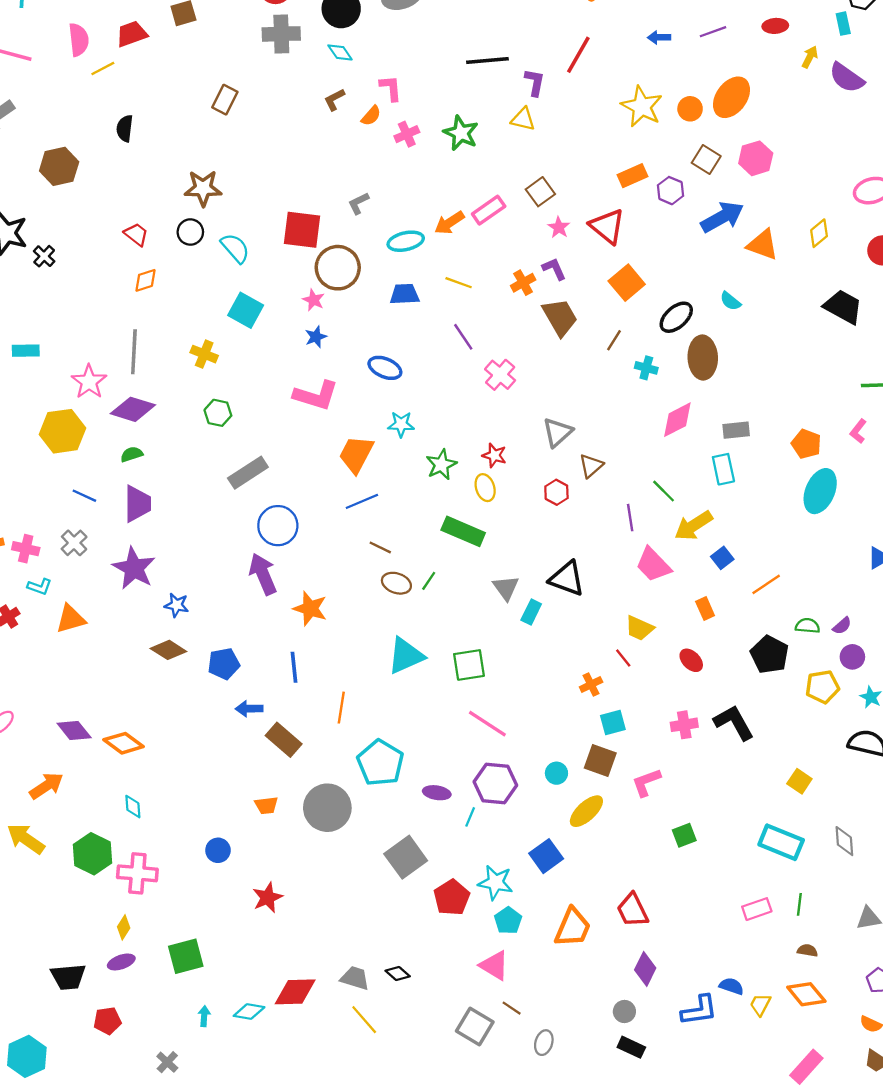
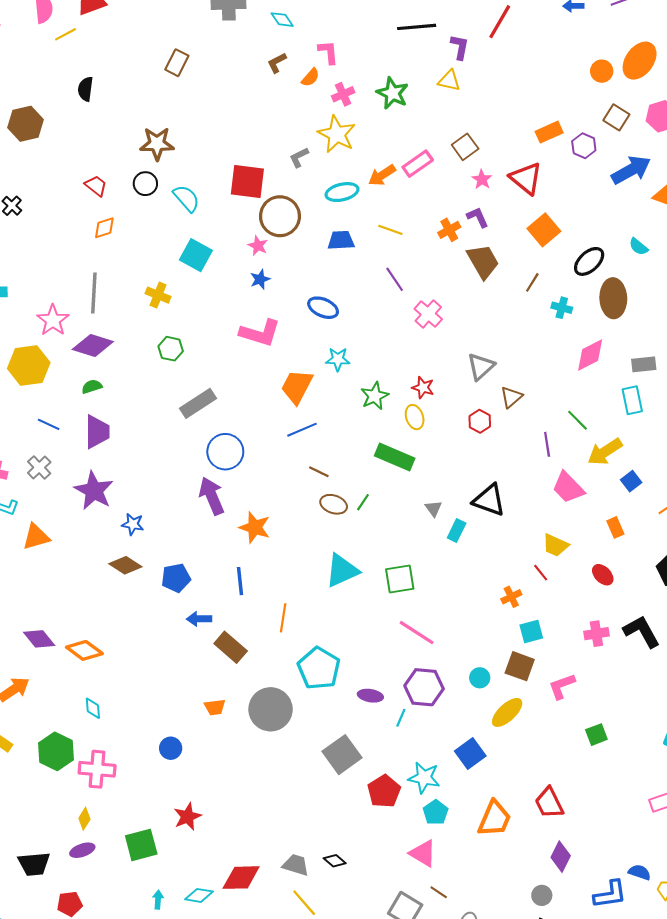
yellow star: (642, 107) -> (337, 134), moved
gray triangle: (506, 588) -> (433, 508), size x0.7
red star: (267, 898) -> (187, 817), moved

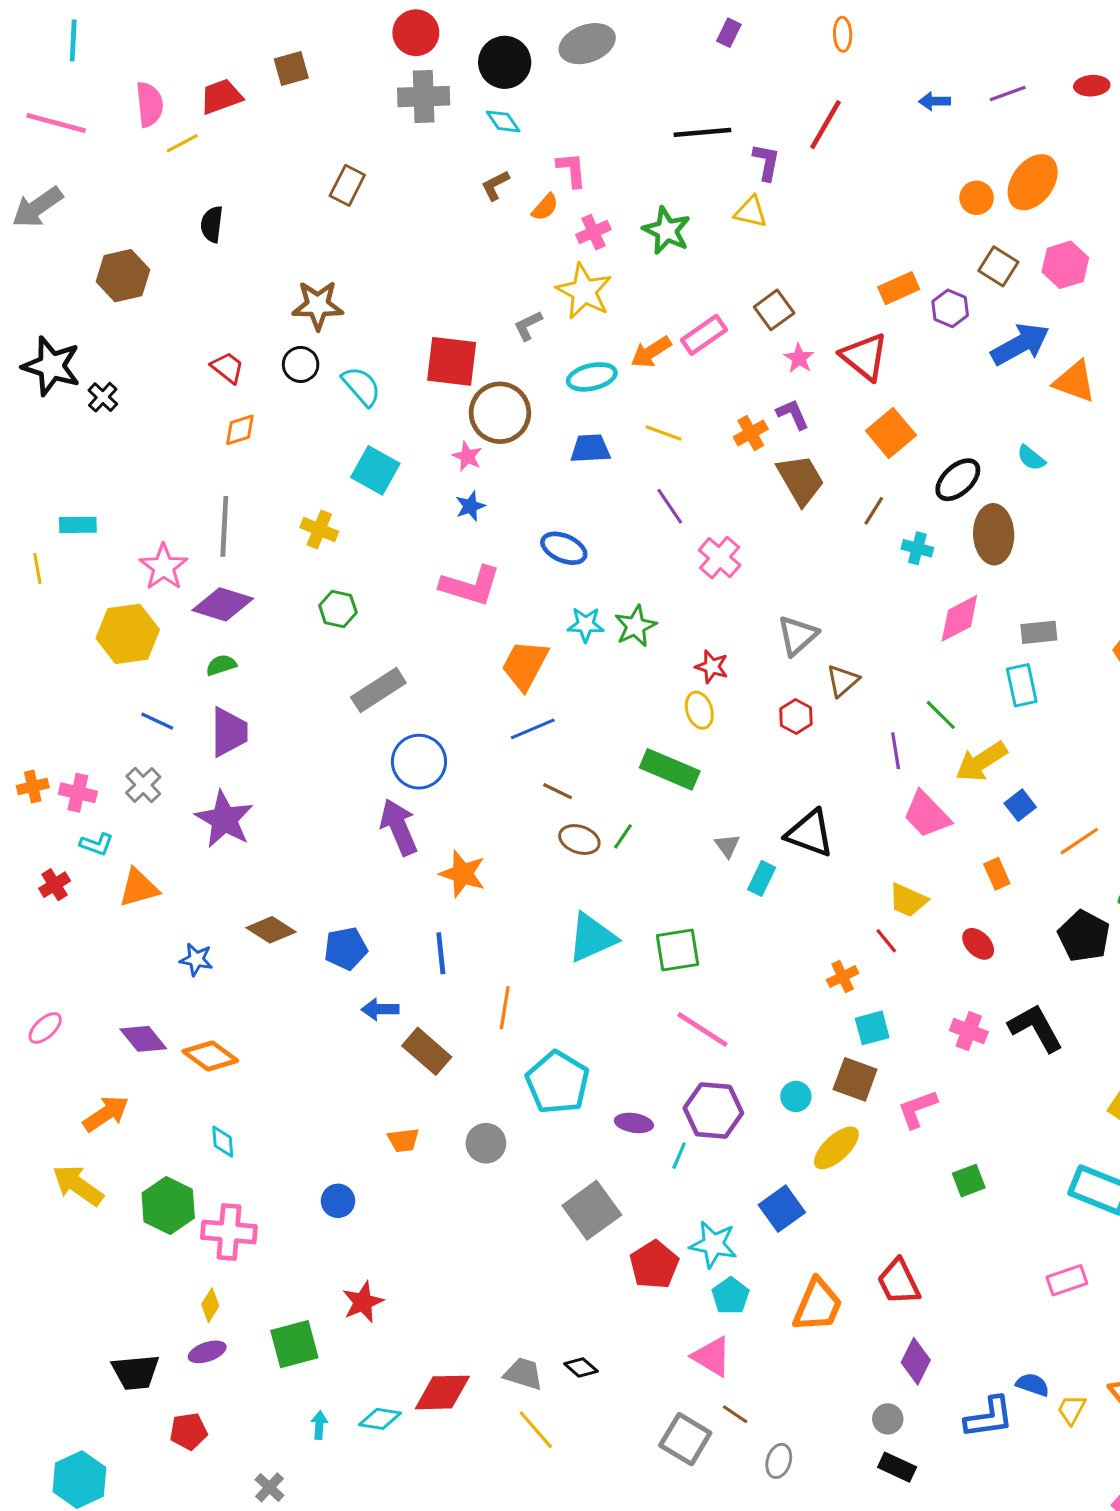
green star: (375, 396) -> (635, 626), moved
blue star: (133, 524) -> (196, 959), moved
pink cross: (596, 634) -> (969, 1031), turned 30
gray circle: (271, 709) -> (486, 1143), size x0.6

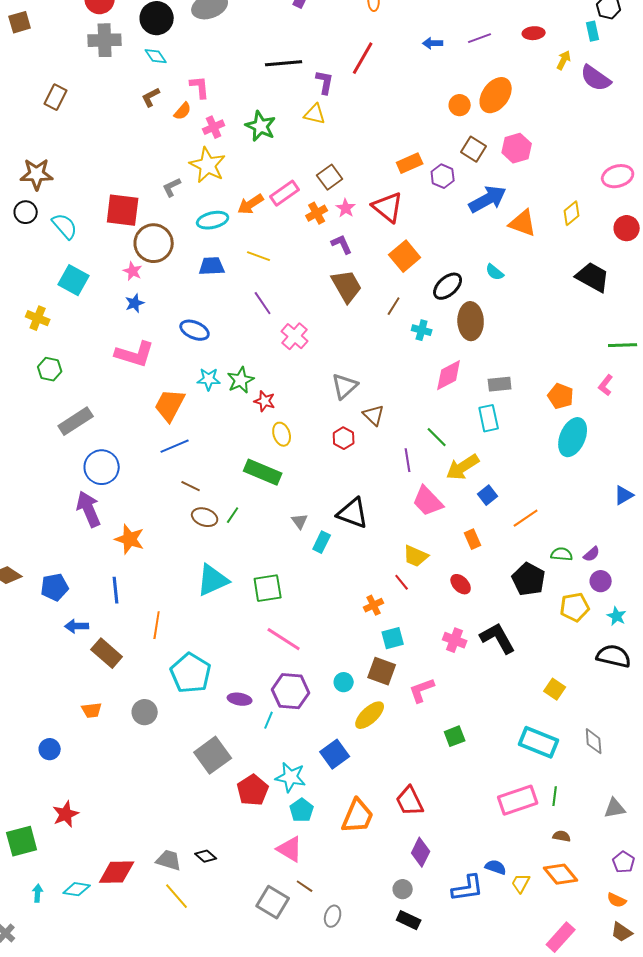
orange cross: (751, 433) -> (317, 213), moved
red star: (712, 667) -> (265, 401), moved
brown triangle: (843, 681) -> (374, 415), turned -35
pink rectangle: (1067, 1280) -> (518, 800), size x1.5

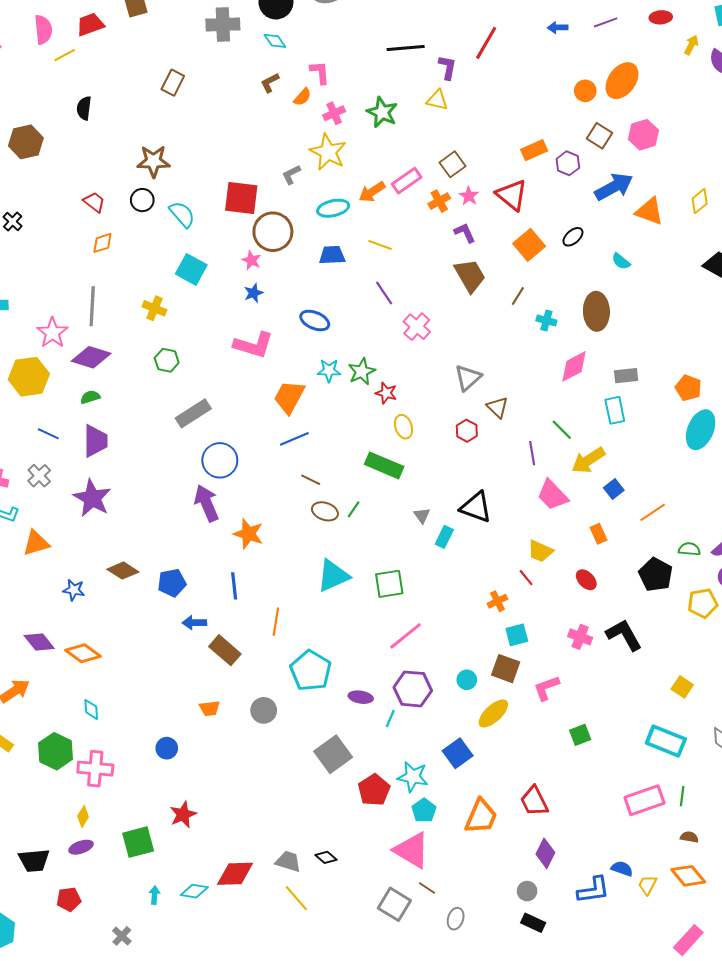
black ellipse: (448, 286) -> (573, 237), moved, size x0.7
pink line: (284, 639) -> (406, 636), turned -72
pink triangle: (290, 849) -> (412, 850), size x1.4

